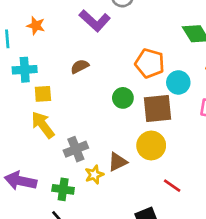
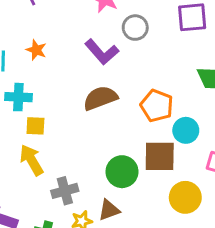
brown semicircle: (80, 66) -> (100, 98), moved, size x1.6
green circle: (123, 98) -> (122, 172), moved, size x1.4
yellow circle: (151, 146) -> (185, 197), moved

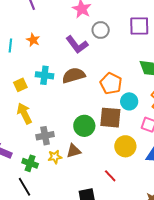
cyan cross: (18, 97) -> (44, 75), moved
yellow square: (35, 126) -> (20, 85), moved, turned -32

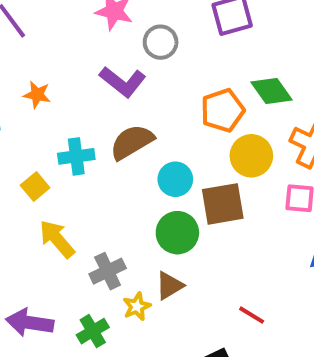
orange pentagon: (111, 83) -> (223, 110), moved, turned -30
cyan circle: (129, 101) -> (175, 179), moved
yellow circle: (125, 146) -> (251, 156), moved
green cross: (30, 163) -> (93, 331), turned -35

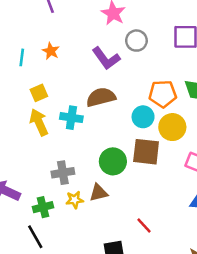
cyan cross: (76, 156) -> (71, 118), moved
cyan circle: (175, 179) -> (143, 117), moved
yellow square: (35, 187) -> (39, 93), moved
yellow arrow: (57, 239) -> (39, 122), moved

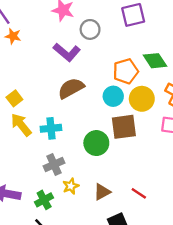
orange star: (51, 51) -> (13, 36), moved
cyan cross: (71, 118) -> (51, 128), moved
brown triangle: (99, 193) -> (102, 192), moved

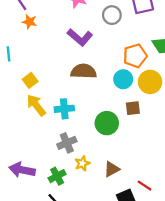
gray circle: (90, 29) -> (112, 15), moved
brown semicircle: (71, 88) -> (84, 71), turned 30
brown square: (124, 127) -> (133, 108), size x0.6
red line: (139, 193) -> (145, 186), moved

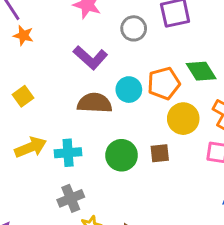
cyan circle: (123, 79) -> (129, 90), moved
yellow square: (30, 80) -> (23, 96), moved
yellow arrow: (36, 105) -> (31, 147), turned 105
green circle: (107, 123) -> (122, 155), moved

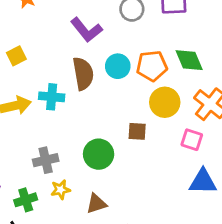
brown semicircle: (95, 103) -> (83, 74), turned 68
cyan cross: (68, 153) -> (52, 97), moved
green circle: (122, 155) -> (99, 154), moved

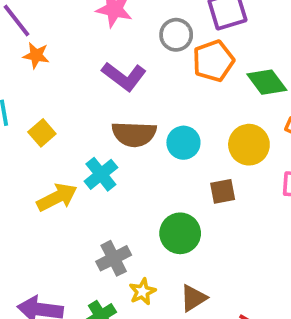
cyan circle: (118, 66) -> (183, 143), moved
orange pentagon: (152, 66) -> (213, 61), moved
brown semicircle: (83, 74) -> (134, 134), turned 116
cyan cross: (52, 97) -> (101, 174), turned -30

